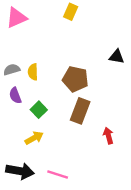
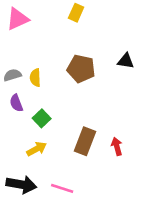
brown pentagon: (75, 79) -> (81, 69), moved
brown rectangle: (80, 111) -> (85, 141), moved

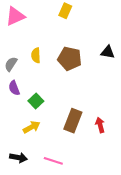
gray semicircle: (12, 75) -> (11, 64), turned -40
yellow semicircle: (35, 78) -> (36, 55), moved
black arrow: (21, 185) -> (18, 158), size x0.7

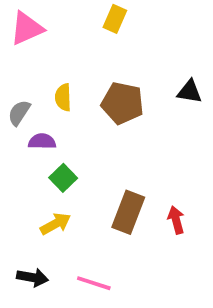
purple semicircle: (14, 88) -> (42, 141), moved, turned 112

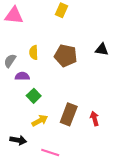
pink triangle: (27, 28) -> (14, 15), turned 30
yellow arrow: (55, 224) -> (40, 121), moved
black arrow: (32, 277) -> (18, 140), moved

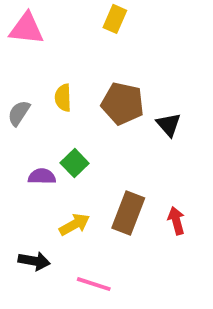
black triangle: (102, 49) -> (169, 125), moved, turned 40
purple semicircle: (22, 76) -> (42, 176), moved
green square: (34, 96) -> (75, 163), moved

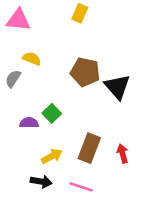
yellow semicircle: (63, 98) -> (32, 59), moved, turned 114
black triangle: (169, 125) -> (117, 87), size x1.5
black arrow: (34, 261) -> (41, 182), moved
pink line: (94, 284) -> (81, 187), moved

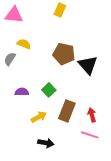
green square: (52, 113) -> (49, 90), moved
black arrow: (41, 182) -> (46, 143), moved
pink line: (81, 187) -> (90, 135), moved

